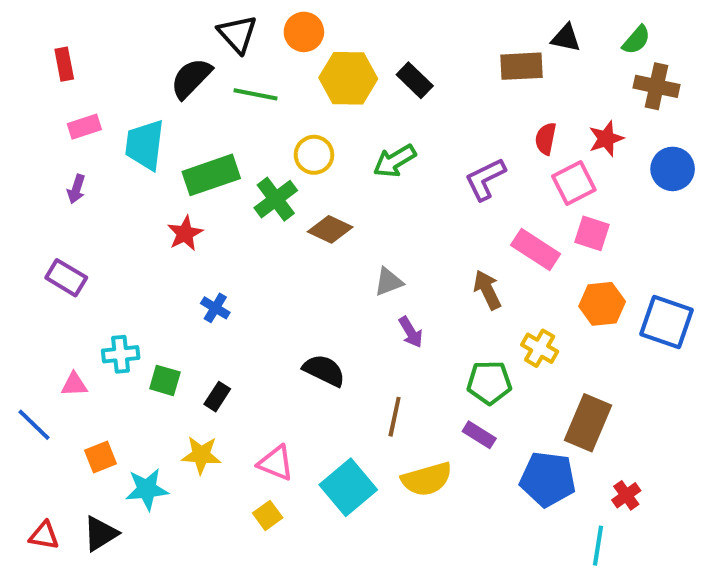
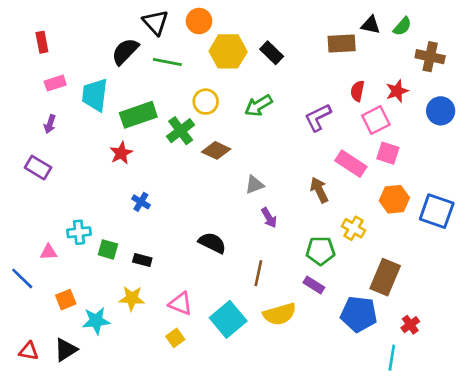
green semicircle: (636, 40) -> (402, 26), moved
purple rectangle: (66, 278) -> (38, 168), moved
black rectangle: (217, 397) -> (142, 260), turned 72

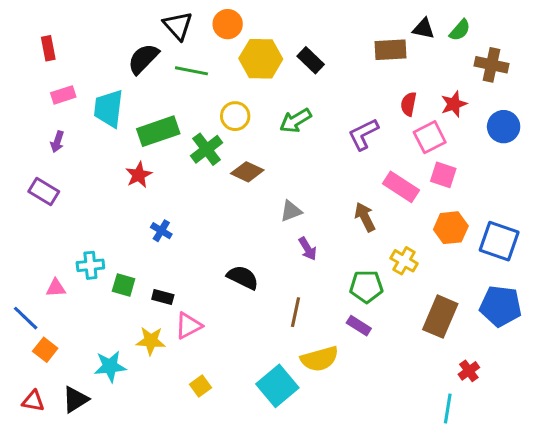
orange square: (66, 300) -> (45, 350), moved, turned -30
pink triangle: (181, 304) -> (188, 326), moved, turned -50
blue pentagon: (359, 314) -> (501, 306), moved
cyan square: (228, 319) -> (277, 386), moved

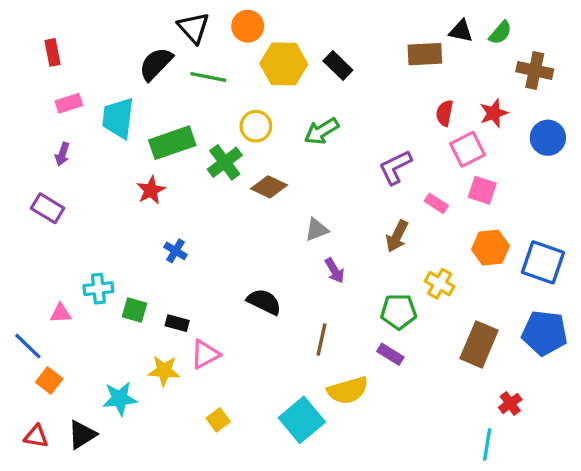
purple L-shape: (363, 134) -> (395, 167), moved
pink rectangle: (401, 187) -> (436, 203), size x0.6
brown arrow: (365, 217) -> (397, 236), turned -128

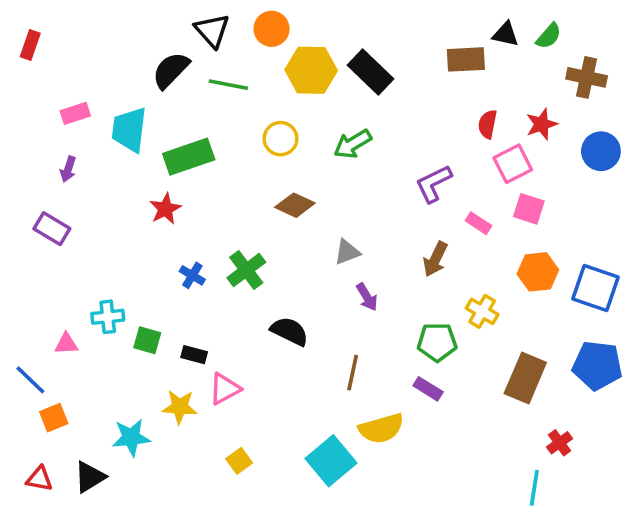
red rectangle: (52, 52) -> (30, 45), moved, turned 30
black rectangle: (338, 66) -> (371, 72), size x1.4
green cross: (225, 162) -> (246, 270), moved
orange square: (49, 380) -> (54, 418), turned 30

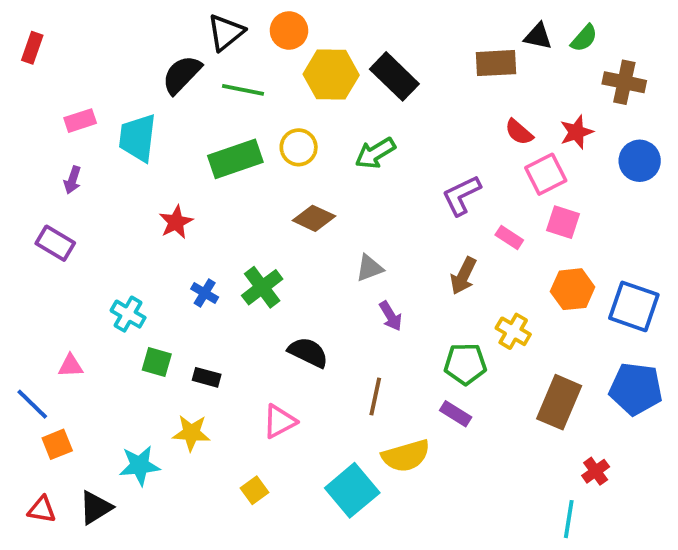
black triangle: (212, 31) -> (226, 32), turned 33
red semicircle: (488, 124) -> (519, 132), turned -60
green rectangle: (189, 157) -> (235, 159), moved
cyan cross: (108, 317) -> (128, 314), moved, turned 36
pink triangle: (225, 389) -> (279, 421), moved

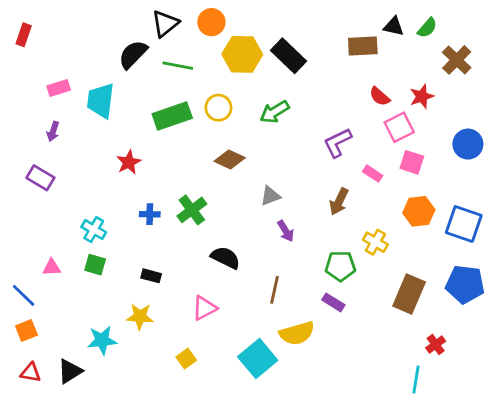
brown cross: (624, 82) -> (457, 60), turned 32
blue circle: (640, 161) -> (468, 144), moved
blue cross: (205, 293) -> (150, 214), turned -30
green square: (157, 362) -> (95, 265), moved
orange square: (57, 444) -> (26, 330), moved

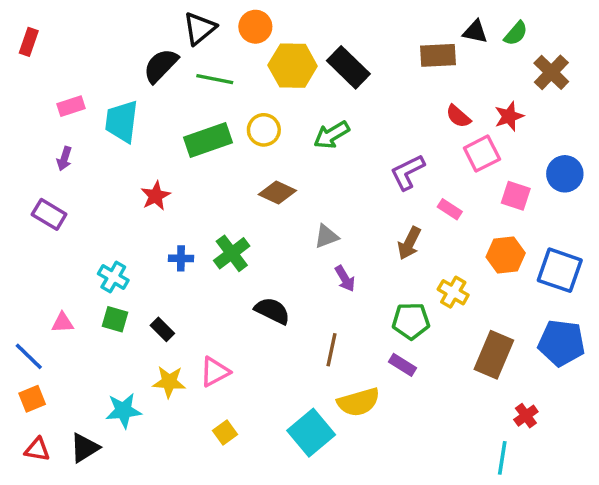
pink square: (412, 162) -> (516, 196), moved
black rectangle: (151, 276) -> (162, 329), moved, turned 30
pink triangle: (204, 308) -> (215, 372), moved

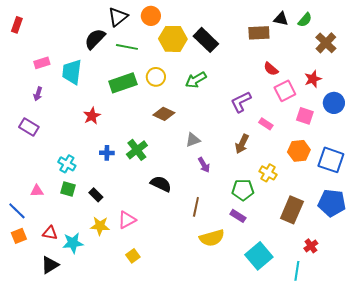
red star: (509, 116) -> (313, 79), moved
cyan square: (311, 433) -> (259, 256), moved
red triangle: (37, 449) -> (50, 233), moved

